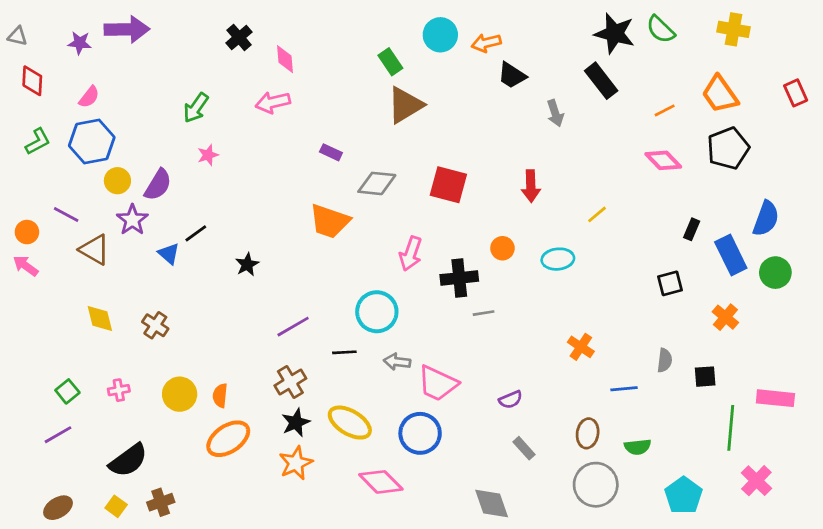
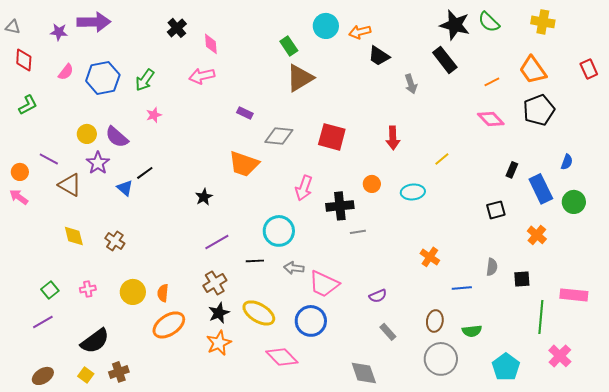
blue hexagon: (92, 142) -> (103, 78), moved
purple semicircle: (158, 185) -> (117, 137), turned 100
blue semicircle: (766, 219) -> (567, 162), size x0.6
black star: (247, 264) -> (204, 197), moved

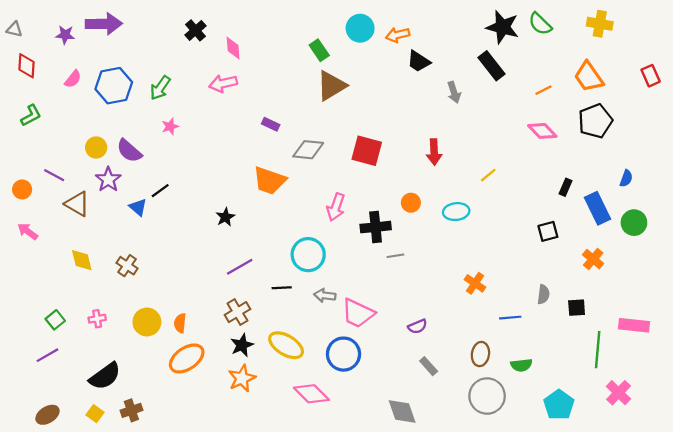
pink arrow: (19, 197) -> (28, 231), moved

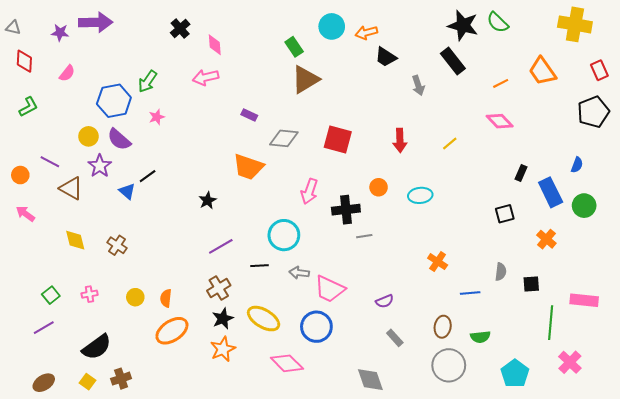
yellow cross: (600, 24) -> (575, 24), moved, size x1.4
blue hexagon: (114, 86) -> (114, 101), moved
black pentagon: (595, 121) -> (593, 112), moved
yellow line: (488, 175) -> (450, 143), moved
yellow circle: (147, 322) -> (135, 297), size x0.7

